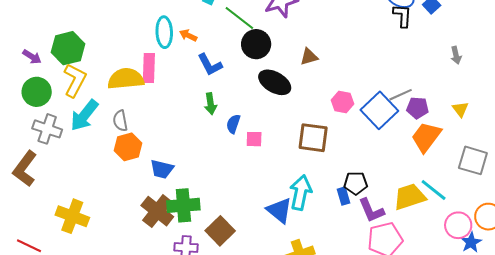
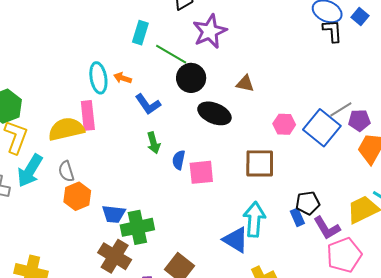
brown triangle: (309, 57) -> (245, 84), turned 36
pink square: (254, 139) -> (201, 172), size x1.5
green cross: (183, 205) -> (137, 227), moved

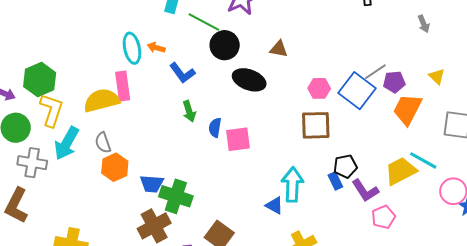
brown square: (260, 163) -> (316, 125), moved
green cross: (137, 227) -> (176, 196), turned 32
blue triangle: (236, 240) -> (274, 205), size x0.7
pink pentagon: (344, 255) -> (383, 217), size x0.7
brown cross: (115, 256) -> (154, 226), turned 32

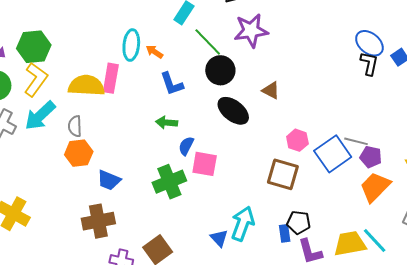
gray line: (375, 72) -> (356, 141), turned 30
green arrow: (189, 111) -> (167, 122), turned 95
green cross: (176, 196) -> (169, 182), moved, turned 32

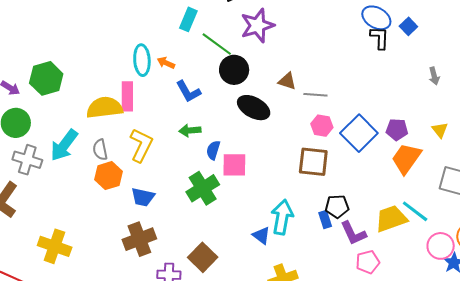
yellow L-shape: (36, 79) -> (141, 145), moved
gray line: (356, 141) -> (315, 95), moved

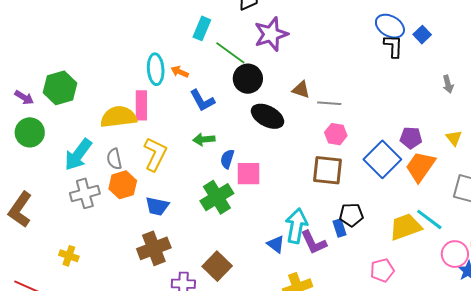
blue square: (359, 133) -> (382, 159), moved
gray cross: (27, 160) -> (85, 193), moved, turned -32
purple L-shape: (353, 233) -> (314, 242), moved
yellow cross: (55, 246) -> (69, 256), size x0.6

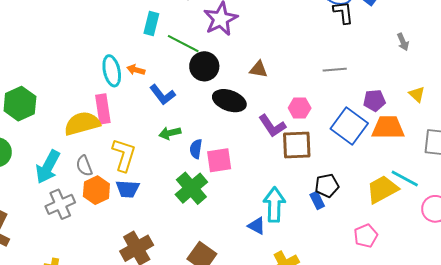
gray line: (329, 103) -> (335, 70), moved
orange trapezoid: (420, 167) -> (388, 128), turned 64
blue trapezoid: (157, 206) -> (128, 189), moved
purple L-shape: (314, 242) -> (272, 126), moved

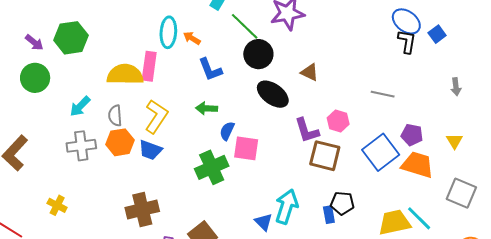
cyan arrow: (48, 167) -> (80, 106), size x0.7

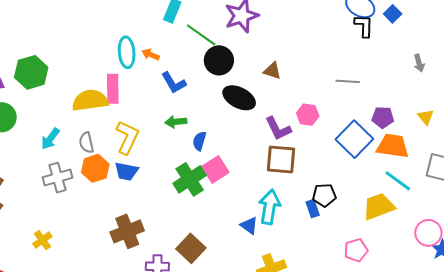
pink square: (246, 148) -> (215, 170), moved, turned -32
brown square: (325, 156) -> (281, 159), moved
yellow cross: (57, 205) -> (42, 240), turned 36
cyan line: (419, 218) -> (398, 181), moved

